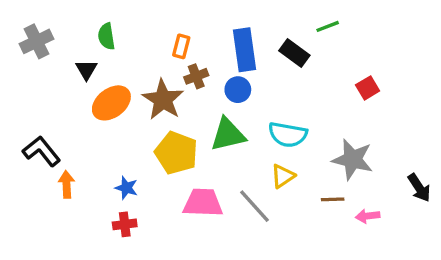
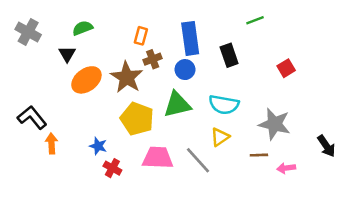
green semicircle: (106, 36) -> (83, 28), turned 78
gray cross: (37, 41) -> (28, 32), turned -35
black rectangle: (294, 53) -> (229, 55), moved, turned 35
red cross: (125, 224) -> (112, 168), moved, turned 36

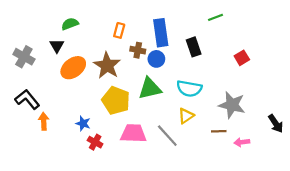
gray cross: (28, 32) -> (24, 57), moved
brown cross: (153, 59) -> (138, 50), moved, turned 32

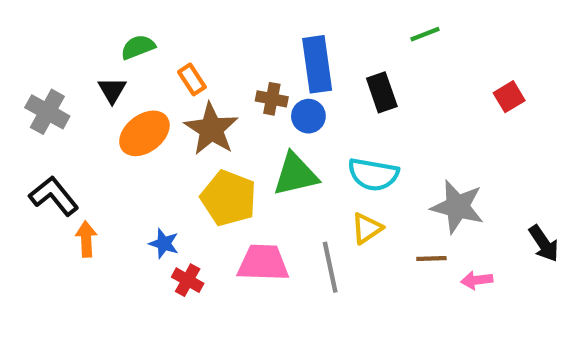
orange rectangle: (119, 30) -> (192, 79), moved, turned -48
red square: (242, 58) -> (509, 97), moved
gray line: (167, 136) -> (330, 267), turned 30

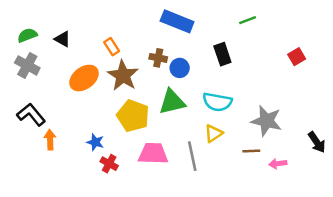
green semicircle: (138, 47) -> (27, 35), moved
blue rectangle: (317, 64) -> (177, 21), moved, turned -60
black triangle: (112, 90) -> (63, 39), moved, turned -30

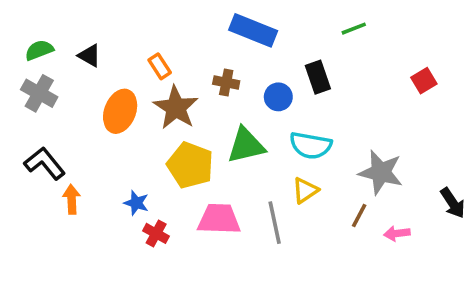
blue circle: (180, 68) -> (278, 97), moved
orange ellipse: (84, 78) -> (120, 111), turned -32
brown line: (251, 151) -> (359, 216), turned -60

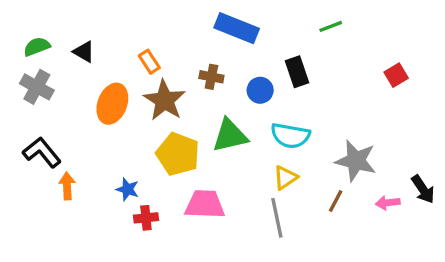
gray line: (275, 223) -> (277, 218), moved
red cross: (156, 233) -> (146, 218), turned -35
pink arrow: (397, 233) -> (388, 203), moved

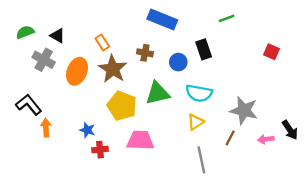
red square: (396, 75) -> (272, 52), turned -35
gray cross: (37, 87) -> (44, 60), moved
gray line: (277, 218) -> (201, 160), moved

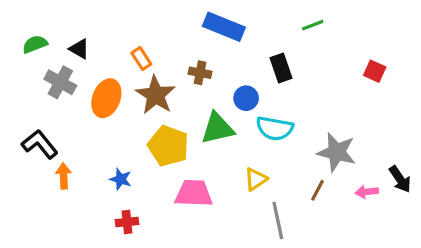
blue circle: (178, 62) -> (246, 98), moved
yellow triangle: (196, 122) -> (256, 179), moved
red cross: (100, 150) -> (127, 222), moved

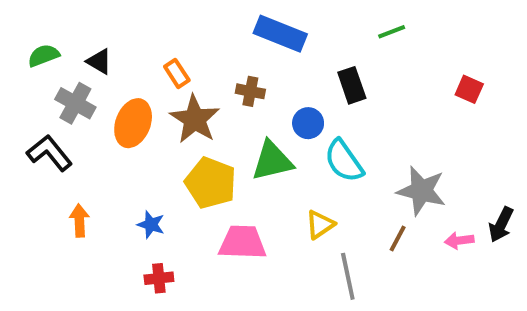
cyan semicircle: (275, 128) -> (344, 161), turned 45
black L-shape: (40, 144) -> (50, 153), moved
black arrow: (400, 179) -> (501, 225), turned 60

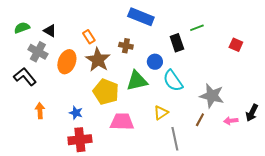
green line: (392, 32) -> (197, 28), moved
red cross: (159, 278) -> (80, 140), size x1.6

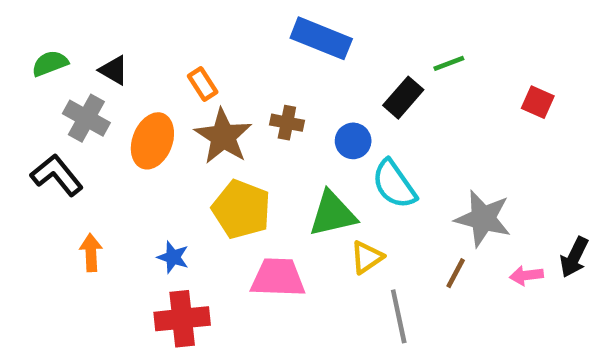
black rectangle: (177, 43) -> (403, 98), turned 60
brown cross: (126, 46) -> (287, 123), moved
green triangle: (137, 81) -> (333, 214), moved

